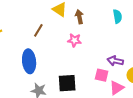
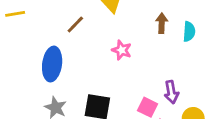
brown arrow: (79, 17) -> (162, 23), moved
purple arrow: (115, 61) -> (171, 92), turned -126

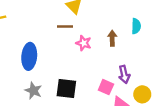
brown arrow: (162, 23) -> (112, 38), moved
brown line: (75, 24) -> (65, 26), moved, turned 48

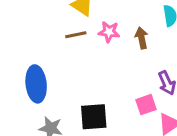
pink star: (84, 43) -> (109, 32), moved
pink square: (106, 87) -> (146, 105), turned -32

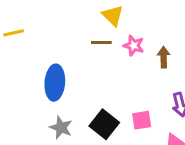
pink square: (146, 105) -> (142, 120), moved
black square: (94, 117) -> (104, 124), turned 32

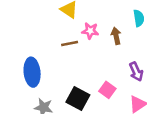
brown line: (101, 43) -> (70, 43), moved
pink square: (142, 120) -> (107, 90), turned -35

